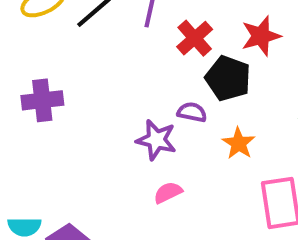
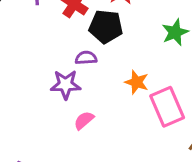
orange star: (239, 143) -> (137, 82), moved

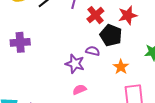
orange star: (137, 82) -> (121, 67), moved

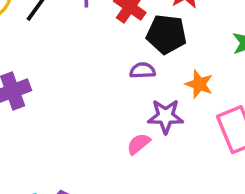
purple star: (75, 64) -> (166, 116), moved

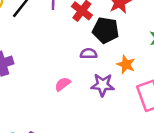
pink semicircle: (139, 144) -> (63, 84), moved

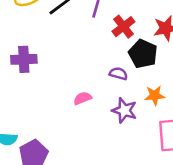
orange star: (126, 64) -> (155, 95), turned 30

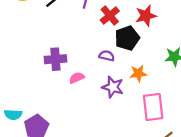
black pentagon: (143, 54) -> (127, 38), turned 30
purple cross: (24, 59) -> (55, 59), moved

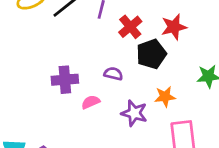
purple semicircle: (107, 56) -> (113, 74), moved

